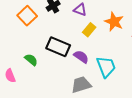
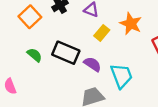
green semicircle: (31, 60) -> (35, 55), moved

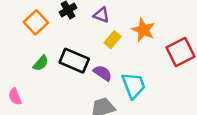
green semicircle: (35, 55) -> (41, 63), turned 91

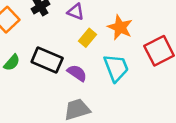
cyan trapezoid: (133, 85) -> (116, 68), moved

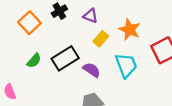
black rectangle: (47, 60) -> (65, 58), turned -55

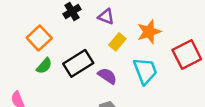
orange square: (29, 23) -> (39, 38), moved
orange star: (130, 30) -> (149, 32), turned 30

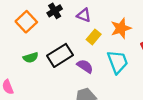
orange square: (39, 38) -> (26, 22), moved
green semicircle: (44, 66) -> (31, 58), turned 32

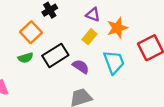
purple triangle: (84, 15) -> (93, 15), moved
orange square: (26, 22) -> (31, 32), moved

